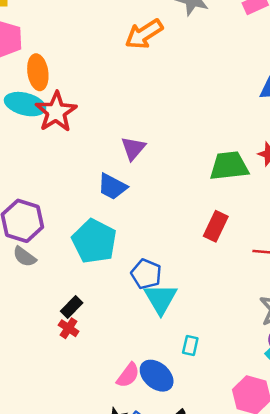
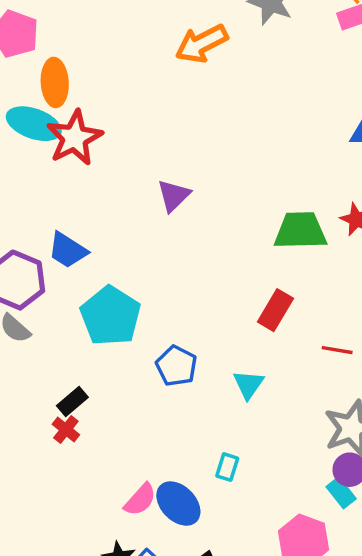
blue trapezoid: (112, 187) -> (68, 250), moved
cyan triangle: (161, 299) -> (248, 384), moved, size x0.7

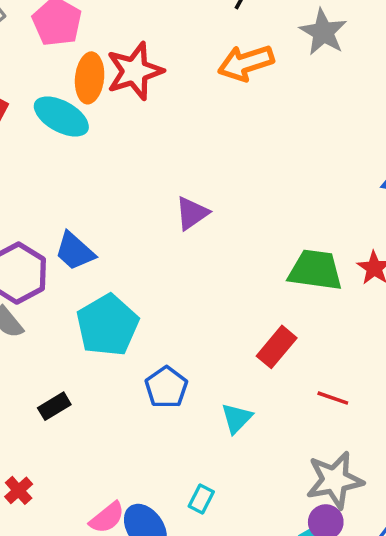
red star: (74, 138) -> (135, 71), moved
red cross: (66, 430) -> (19, 490), moved

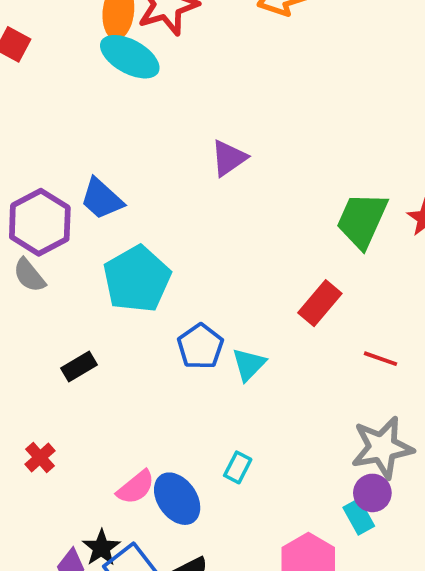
cyan ellipse: (61, 116) -> (130, 57), moved
green trapezoid: (315, 270) -> (362, 220), turned -74
cyan triangle: (237, 418) -> (249, 364), moved

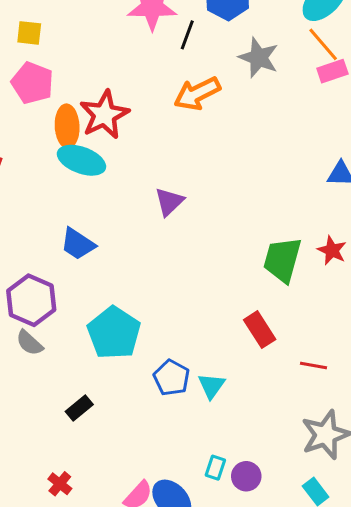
purple triangle: (229, 158) -> (169, 202), moved
blue trapezoid: (102, 199) -> (78, 244), moved
red rectangle: (320, 303) -> (260, 330), turned -64
purple circle: (372, 493) -> (246, 476), moved

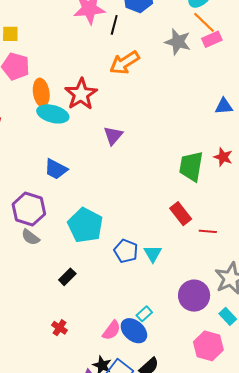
gray star: (259, 58) -> (178, 42), moved
red star: (104, 115) -> (81, 94), moved
red line: (314, 366) -> (208, 231), moved
cyan rectangle: (215, 468) -> (144, 314), moved, turned 35
purple circle: (246, 476) -> (194, 296), moved, size x1.6

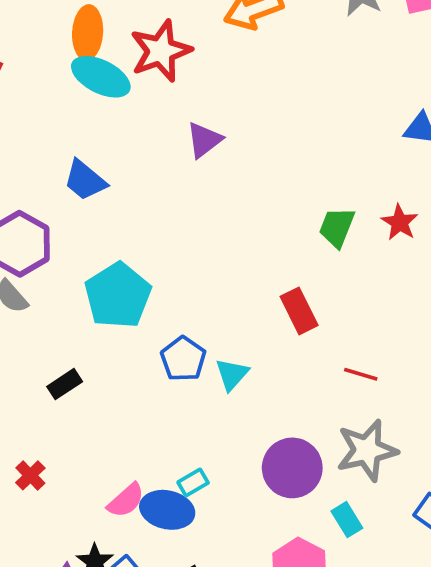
green trapezoid: (191, 166) -> (337, 227), size x0.7
red line: (208, 231) -> (361, 374), moved
blue ellipse: (134, 331) -> (167, 510), turned -40

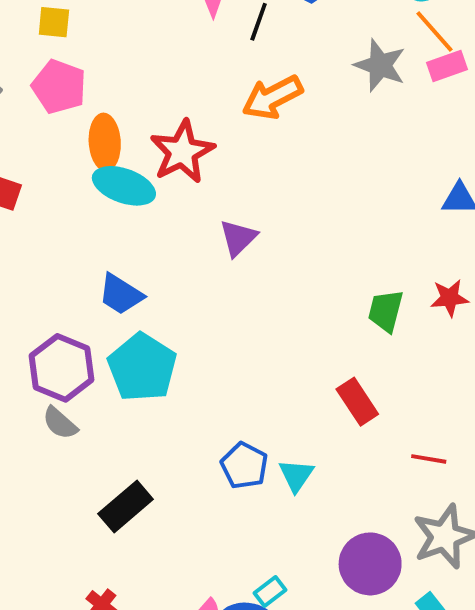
red star: (400, 222) -> (450, 298), turned -30
cyan pentagon: (118, 295) -> (142, 367), moved
black rectangle: (65, 384) -> (126, 506), size x1.5

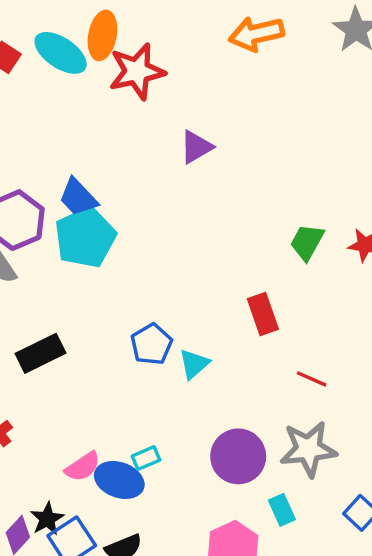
red star: (182, 152) -> (137, 71), moved
cyan ellipse: (124, 186) -> (61, 53), moved
blue trapezoid: (121, 294) -> (78, 197), moved

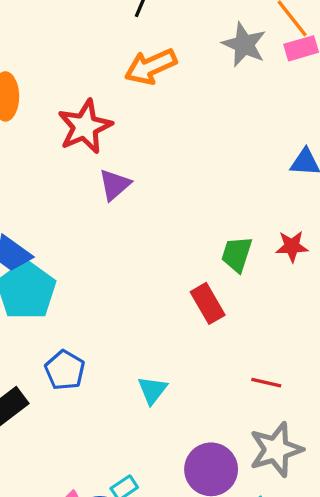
red star: (137, 71) -> (85, 127), moved
red rectangle: (263, 314) -> (208, 303), moved
blue pentagon: (152, 344) -> (65, 370), moved

